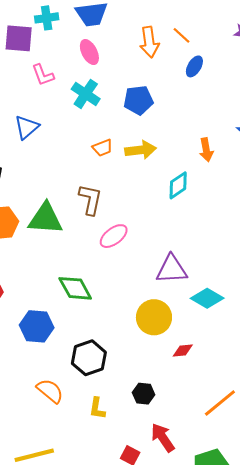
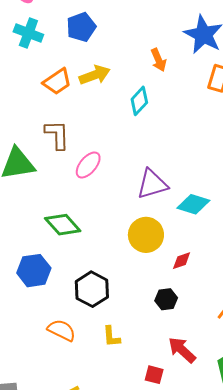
orange trapezoid: (103, 148) -> (57, 82), size x1.4
black hexagon: (144, 394) -> (166, 299), moved

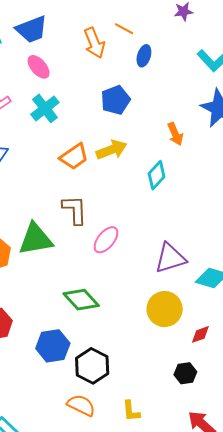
blue pentagon: (81, 27) -> (115, 100), moved
cyan cross: (28, 33) -> (45, 108), turned 32
black hexagon: (92, 289) -> (92, 366), moved

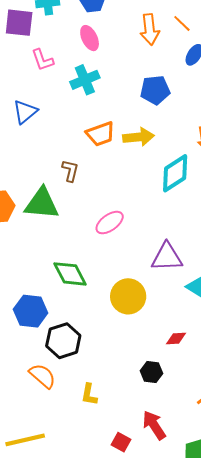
cyan diamond: (157, 175) -> (175, 173), size x1.4
brown L-shape: (75, 210) -> (70, 171), moved, size x0.7
yellow circle: (165, 309) -> (128, 296), moved

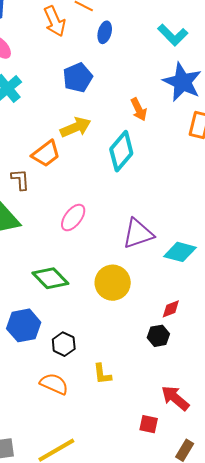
orange trapezoid: (100, 134) -> (46, 154), moved
black hexagon: (63, 341) -> (64, 344), size x0.7
black hexagon: (151, 372) -> (158, 336), moved
yellow L-shape: (89, 394) -> (102, 374), moved

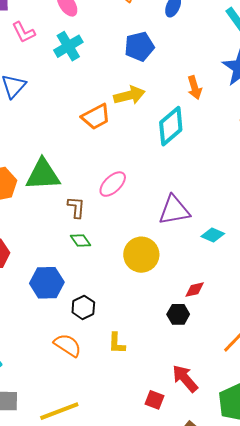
brown L-shape: (20, 180) -> (76, 207), moved
cyan diamond: (180, 252) -> (213, 235), size x0.7
green diamond: (50, 278) -> (81, 240), size x0.6

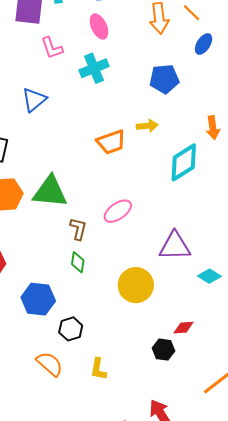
yellow arrow: (129, 95) -> (147, 126), size x0.7
green diamond: (81, 240) -> (78, 262), turned 35

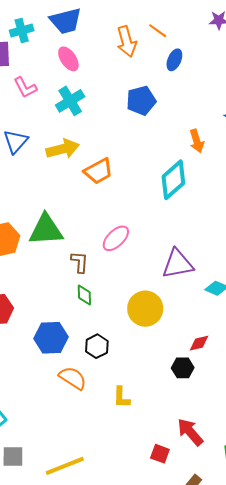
yellow arrow: (147, 126) -> (63, 149), moved, size x1.5
black hexagon: (71, 329) -> (97, 346), moved
orange semicircle: (50, 364) -> (73, 378), moved

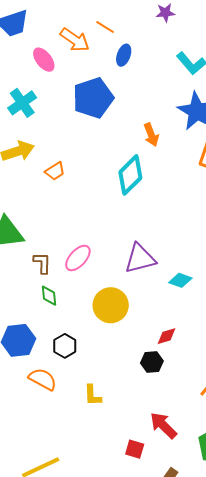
orange arrow: (127, 41) -> (75, 40), turned -36
pink ellipse: (68, 59) -> (44, 60), moved
blue pentagon: (141, 101) -> (93, 98), size x1.4
orange trapezoid: (98, 171) -> (55, 171), size x0.7
pink ellipse: (116, 238) -> (78, 258), moved

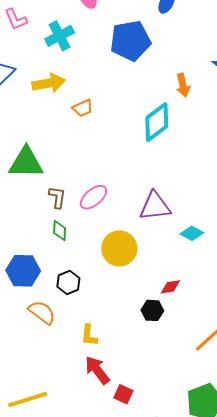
red arrow: (163, 425) -> (97, 370), moved

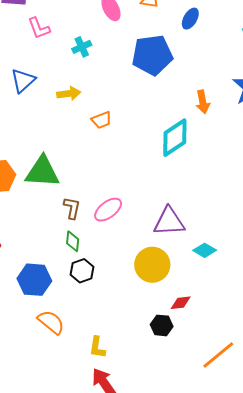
cyan cross: (60, 36) -> (82, 47), size x0.7
yellow arrow: (49, 83) -> (69, 94), size x0.7
yellow circle: (119, 248) -> (152, 265), moved
black hexagon: (68, 282) -> (82, 271), moved

